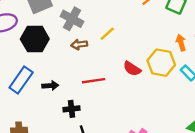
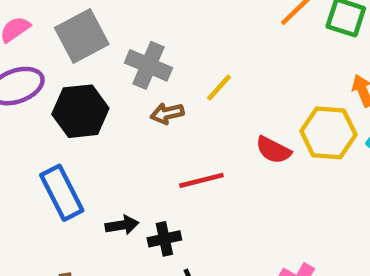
blue rectangle: (21, 80) -> (62, 193), turned -56
black arrow: (50, 86) -> (122, 225), moved

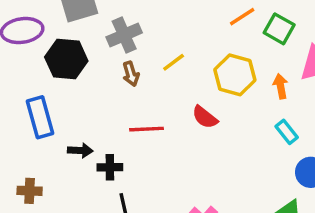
gray cross: (148, 65) -> (124, 35), turned 32
brown arrow: (167, 113) -> (131, 74), turned -105
yellow hexagon: (328, 133) -> (235, 75), moved

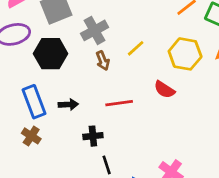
black arrow: (80, 151) -> (68, 104), moved
brown cross: (30, 191) -> (31, 136), moved, turned 36

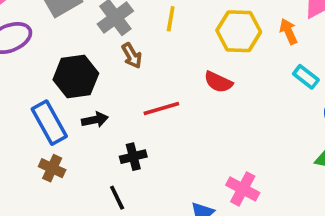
yellow line: (136, 48) -> (171, 19), moved, turned -30
black hexagon: (51, 54) -> (76, 76), moved
black line: (107, 165) -> (117, 198), moved

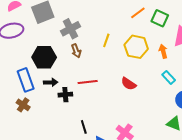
yellow line: (171, 19) -> (106, 40), moved
red semicircle: (218, 82) -> (129, 84), moved
black cross: (133, 157) -> (65, 95), moved
black line: (117, 198) -> (84, 127), moved

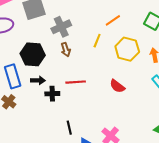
orange line: (138, 13) -> (113, 20), moved

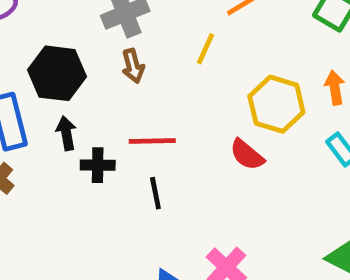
yellow hexagon: (127, 49) -> (276, 104), moved
black arrow: (38, 80) -> (66, 133), turned -104
black line: (69, 128) -> (155, 193), moved

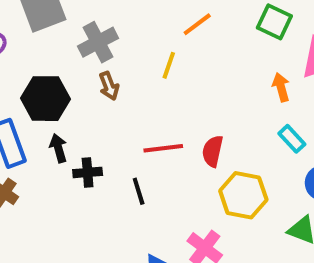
yellow hexagon: (276, 104) -> (243, 195), moved
red line: (152, 141) -> (163, 148), moved
red semicircle: (247, 155) -> (213, 151), turned 68

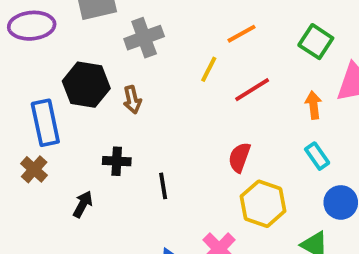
brown arrow: (109, 86) -> (132, 100), moved
black arrow: (58, 148) -> (83, 204), moved, turned 36
red line: (163, 148) -> (252, 90), moved, turned -33

